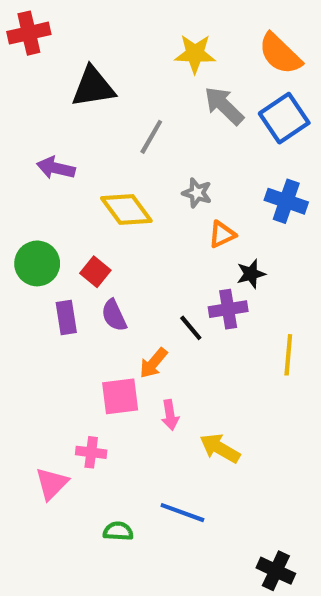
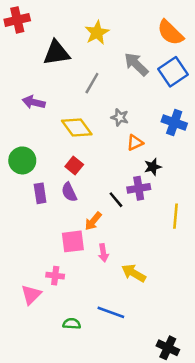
yellow star: (195, 54) -> (97, 33), moved, turned -30
red square: (95, 272) -> (74, 166), moved

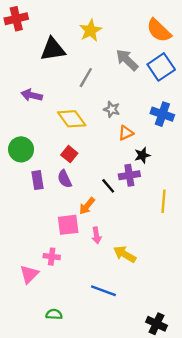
green semicircle: (72, 324) -> (54, 314), moved

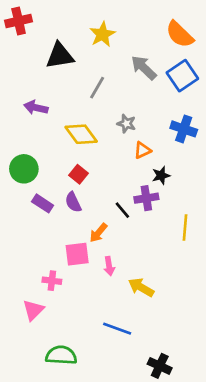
purple rectangle: (38, 180) -> (43, 203), turned -48
pink cross: (52, 257) -> (52, 281), moved
green semicircle: (54, 314) -> (61, 355), size x1.6
black cross: (156, 324) -> (160, 366), moved

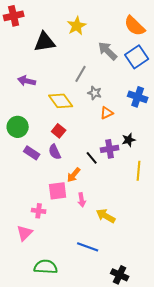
gray line: (97, 88) -> (81, 74), moved
black star: (161, 176) -> (129, 140), moved

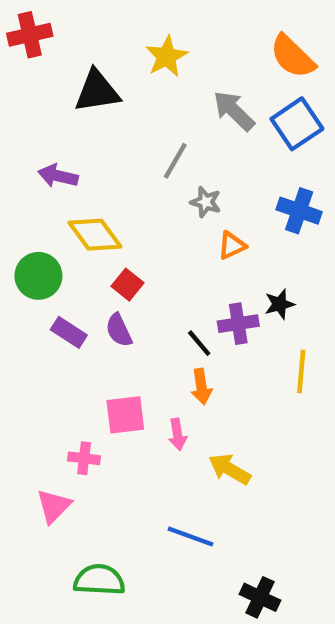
yellow diamond: (61, 101) -> (95, 235), moved
orange arrow: (74, 175) -> (201, 387), moved, turned -49

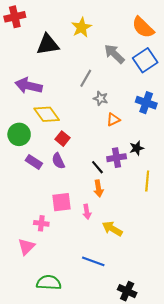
purple arrow: (58, 176) -> (29, 86), size x1.4

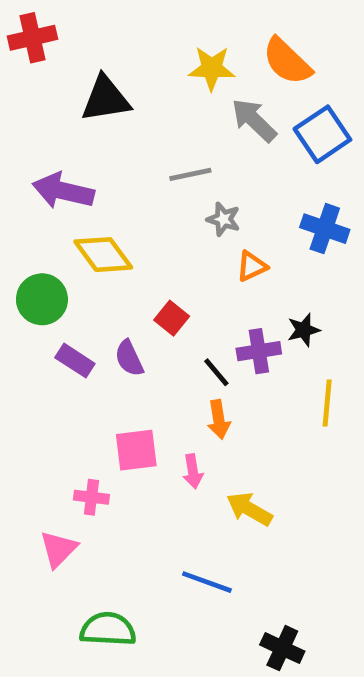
yellow star: (82, 27) -> (212, 68), moved, turned 30
orange semicircle: (143, 27) -> (287, 61), moved
gray line: (86, 78) -> (190, 174), turned 48
red square: (62, 139) -> (172, 318), moved

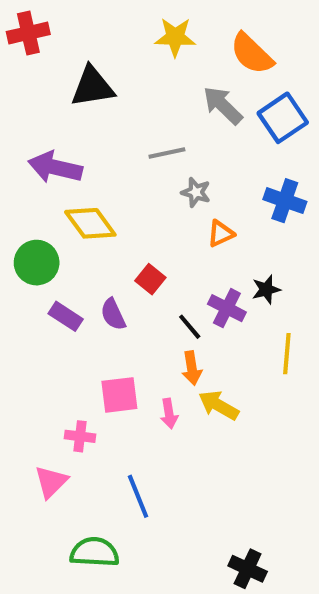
yellow star: (212, 68) -> (175, 37), moved
purple cross: (259, 351) -> (227, 308), turned 36
yellow arrow: (249, 509) -> (219, 405), moved
blue line: (207, 582) -> (138, 496), moved, turned 48

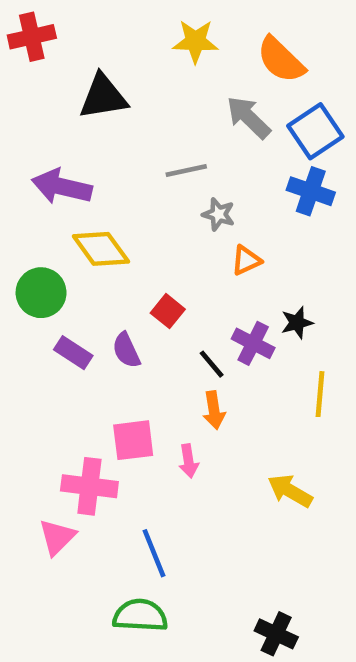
blue cross: (285, 201) -> (311, 191), moved
yellow arrow: (219, 405) -> (290, 491), moved
pink cross: (80, 436) -> (89, 486), size x1.6
green semicircle: (95, 552) -> (140, 615), moved

